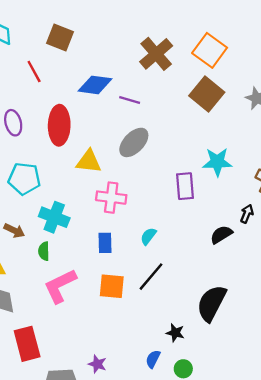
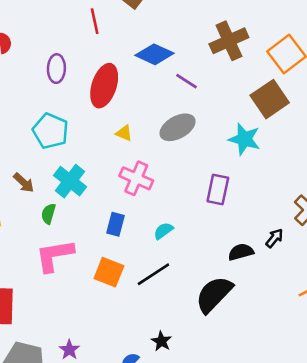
yellow triangle: (89, 161) -> (124, 133), size x0.6
cyan star: (217, 162) -> (244, 139), moved
black semicircle: (212, 303) -> (214, 294), moved

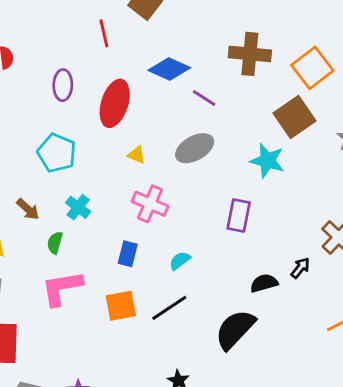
brown cross: (229, 41) -> (250, 54), turned 30
cyan cross: (70, 181) -> (78, 207), size x0.7
orange square: (109, 272) -> (121, 306), turned -32

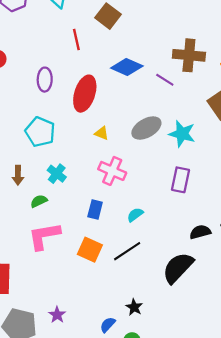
purple line: (204, 98) -> (165, 80), moved
cyan star: (267, 161) -> (182, 134), moved
brown arrow: (28, 209) -> (18, 175), turned 48
green semicircle: (55, 243) -> (39, 201), turned 49
orange square: (121, 306) -> (90, 250), turned 35

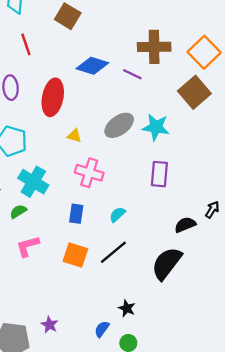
red line: (76, 40) -> (26, 44), moved
cyan cross: (57, 174) -> (33, 182), size x1.5
pink L-shape: (44, 236) -> (28, 246), size x0.7

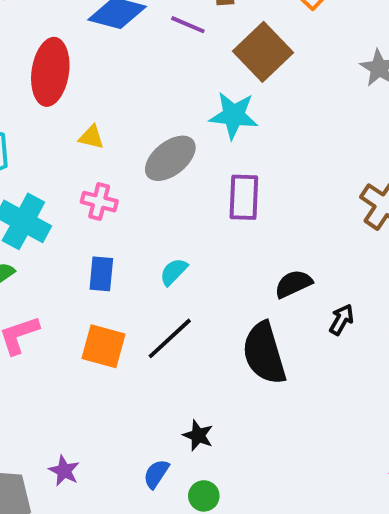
brown square: (194, 92) -> (263, 52), moved
gray ellipse: (119, 125) -> (170, 158), moved
pink cross: (89, 173) -> (99, 202), moved, size x0.7
black arrow: (212, 210) -> (341, 320), moved
black semicircle: (167, 263) -> (264, 353), turned -51

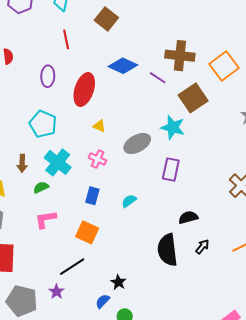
black arrow: (341, 320) -> (202, 247), moved
black line: (170, 338) -> (72, 267), moved
black star: (198, 435) -> (118, 282), moved

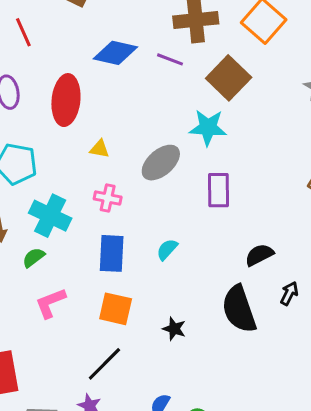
blue rectangle: (92, 196) -> (112, 253), size x1.4
black star: (118, 282) -> (174, 329), moved

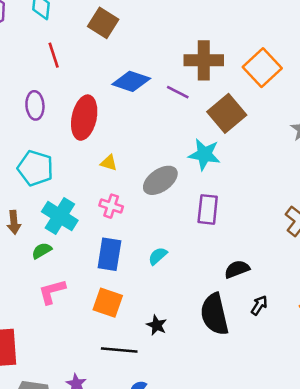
black line: (104, 364) -> (119, 350), moved, turned 44

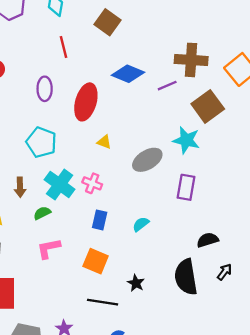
purple line: (178, 92) -> (167, 86), turned -54
pink cross: (111, 206) -> (92, 183), moved
blue rectangle: (109, 254) -> (100, 220), size x0.7

